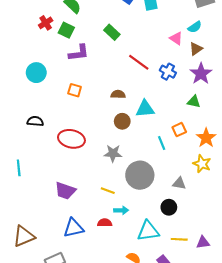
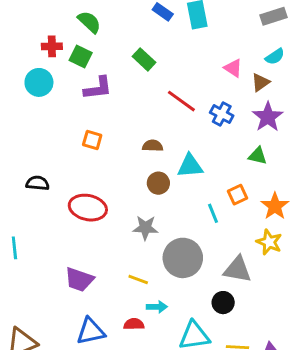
red cross: (46, 23) -> (52, 46), turned 32
cyan semicircle: (195, 27) -> (275, 57), moved
cyan circle: (36, 73) -> (39, 82), moved
gray triangle: (179, 183) -> (237, 269), size x1.5

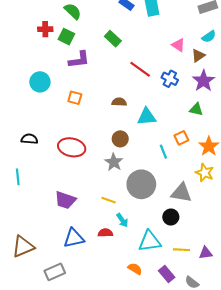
cyan circle: (39, 82) -> (40, 82), moved
black semicircle: (37, 183) -> (29, 139), moved
brown circle: (158, 183) -> (120, 139), moved
gray star: (145, 228) -> (114, 162), turned 30
cyan arrow: (157, 307) -> (122, 220), turned 56

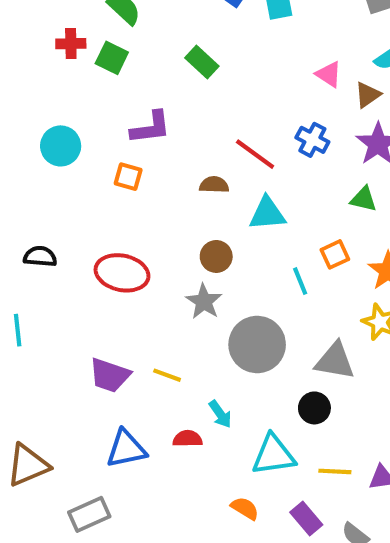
purple L-shape: (79, 60) -> (151, 128), moved
red line: (140, 69) -> (255, 154), moved
yellow line: (109, 200) -> (167, 375), moved

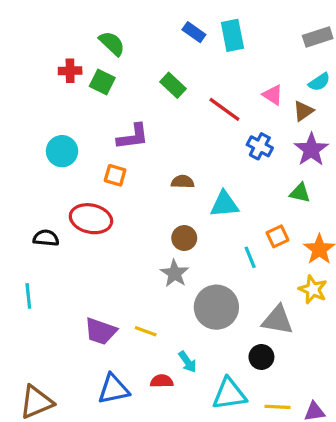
red line: (255, 154) -> (224, 109), moved
red ellipse: (122, 273) -> (91, 219), moved

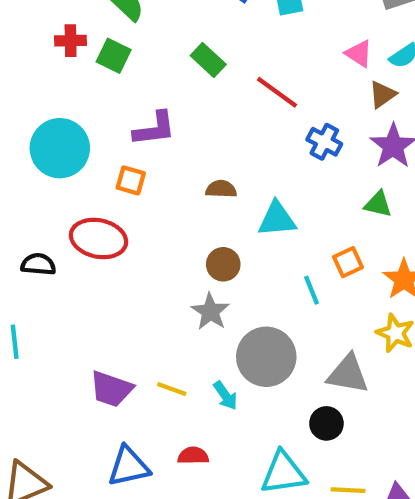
pink triangle: (273, 95) -> (359, 54), moved
cyan circle: (62, 151) -> (60, 148), size x1.4
cyan arrow: (187, 362) -> (225, 395), moved

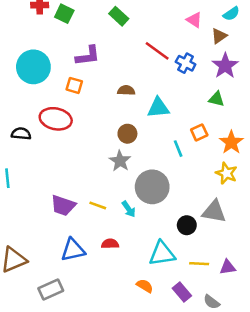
pink triangle: (359, 54) -> (194, 20), moved
red line: (277, 92) -> (157, 51), moved
gray triangle: (348, 374) -> (214, 212), moved

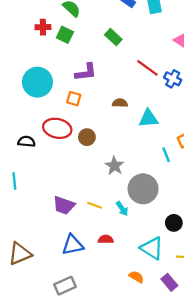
brown circle: (127, 134) -> (87, 137), moved
cyan triangle: (162, 254) -> (152, 248), turned 40
gray rectangle: (51, 290) -> (65, 286), moved

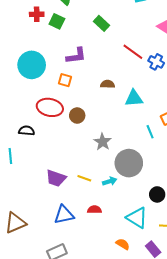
black semicircle: (26, 142) -> (27, 131), moved
cyan arrow: (122, 209) -> (110, 181), turned -72

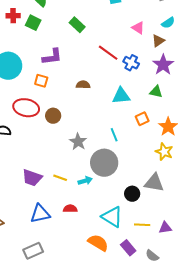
cyan triangle: (134, 98) -> (121, 96), moved
cyan line: (150, 132) -> (114, 135), moved
orange semicircle: (123, 244) -> (98, 243), size x1.5

